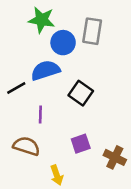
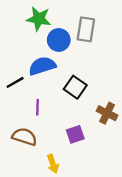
brown cross: (115, 157) -> (107, 113), moved

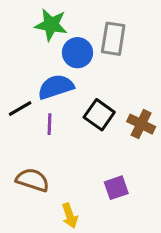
purple line: (37, 107) -> (50, 124), moved
brown cross: (107, 113) -> (141, 124), moved
purple square: (75, 134) -> (116, 188), moved

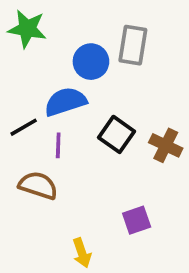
green star: (51, 25) -> (27, 29), moved
brown semicircle: (32, 180) -> (38, 185), moved

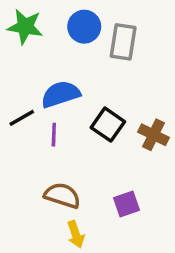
blue circle: (91, 62) -> (84, 27), moved
brown semicircle: (38, 185) -> (62, 196), moved

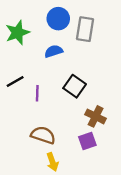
green star: (25, 27) -> (17, 33), moved, turned -30
blue semicircle: (61, 94) -> (54, 51), moved, size x0.7
brown cross: (153, 135) -> (96, 116), moved

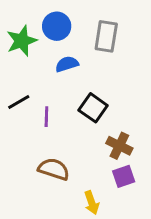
blue circle: (58, 19) -> (57, 26), moved
purple square: (87, 141) -> (124, 176), moved
yellow arrow: (52, 162) -> (92, 203), moved

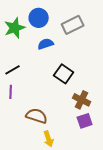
gray rectangle: (106, 36) -> (73, 25), turned 55
purple line: (46, 117) -> (11, 92), moved
yellow arrow: (92, 203) -> (49, 139), moved

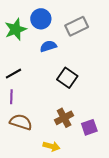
brown cross: (82, 100) -> (64, 118), moved, turned 36
brown semicircle: (37, 116) -> (21, 122), moved
yellow arrow: (49, 139) -> (51, 146), turned -56

